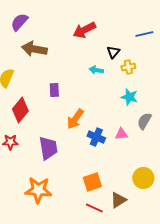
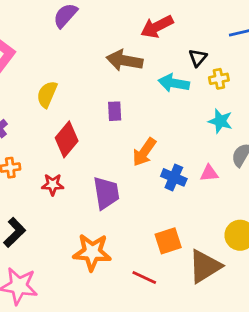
brown arrow: (34, 49) -> (124, 60), moved
cyan arrow: (96, 70) -> (174, 83), size x1.5
brown triangle: (118, 200) -> (205, 266), size x1.5
red line: (94, 208) -> (144, 278), moved

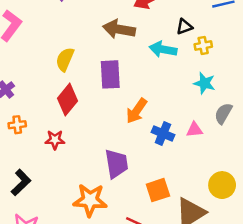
black triangle: (198, 58) -> (184, 27), turned 30
yellow semicircle: (47, 94) -> (65, 59), moved
purple rectangle: (115, 111) -> (110, 74), size x1.6
purple trapezoid: (106, 193) -> (116, 164), moved

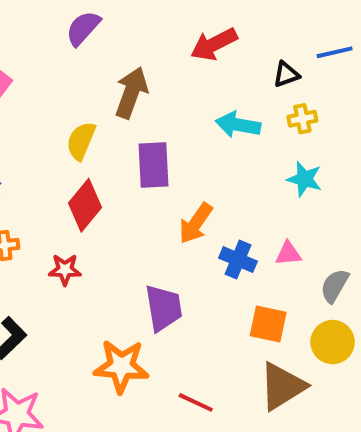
black triangle: (184, 27) -> (286, 74), moved
brown arrow: (119, 29) -> (131, 93), moved, turned 100
gray semicircle: (223, 113) -> (335, 286), moved
orange square: (158, 190) -> (268, 324), moved, turned 30

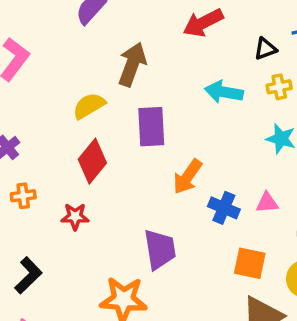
yellow semicircle: (81, 141) -> (89, 106), turned 36

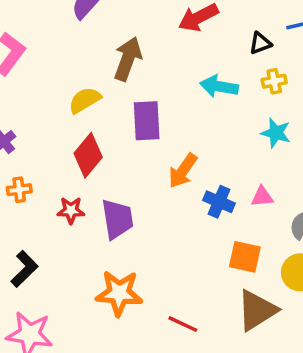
purple trapezoid: (160, 249) -> (117, 219), moved

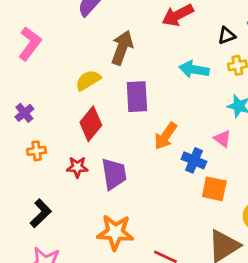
pink triangle: (262, 197) -> (222, 139), moved, turned 42
orange square: (245, 257) -> (214, 189), moved

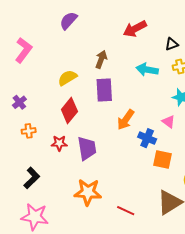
brown arrow: (122, 48) -> (101, 59), moved, size x0.7

